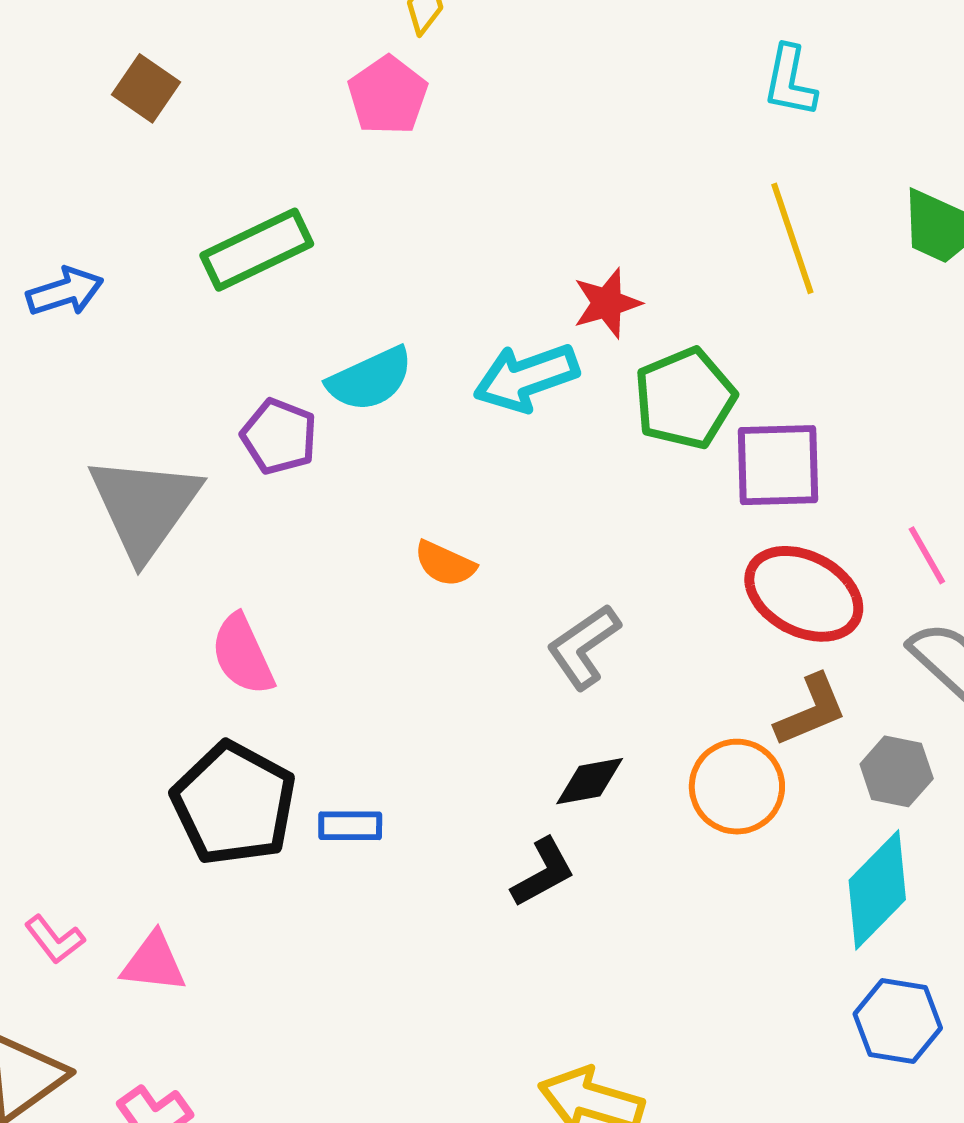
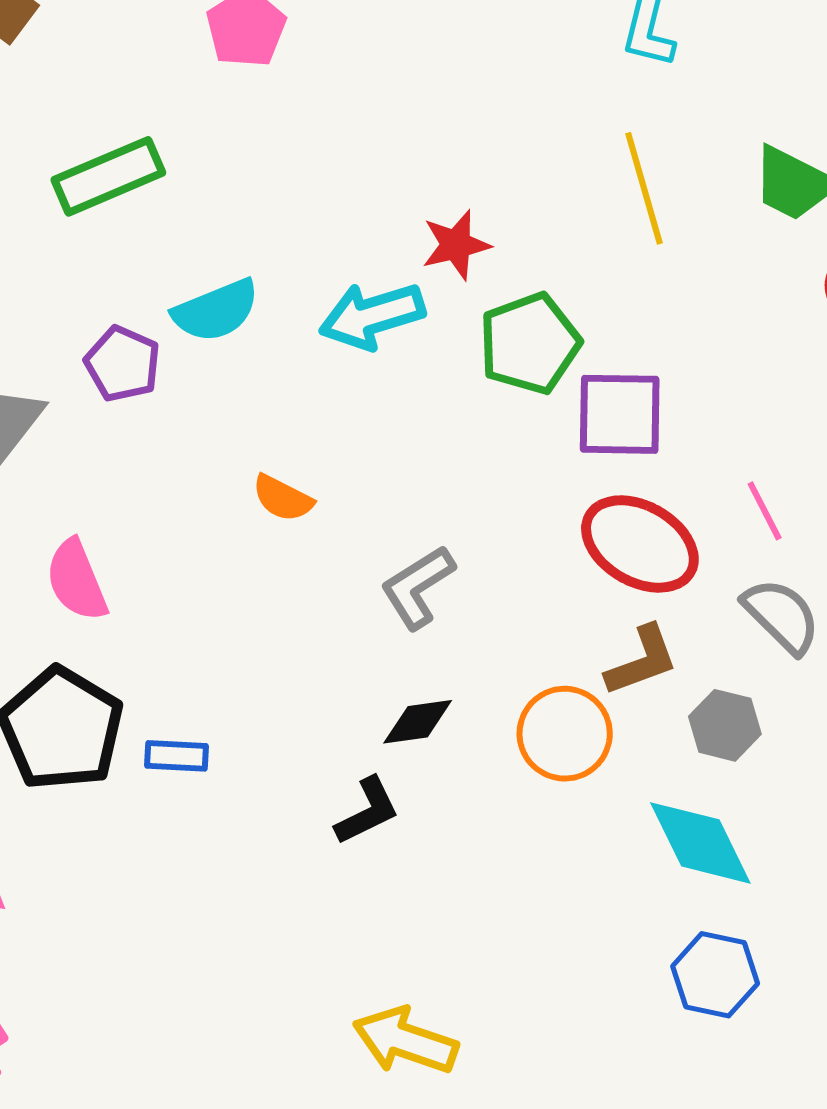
cyan diamond: (877, 890) -> (700, 843), turned -73

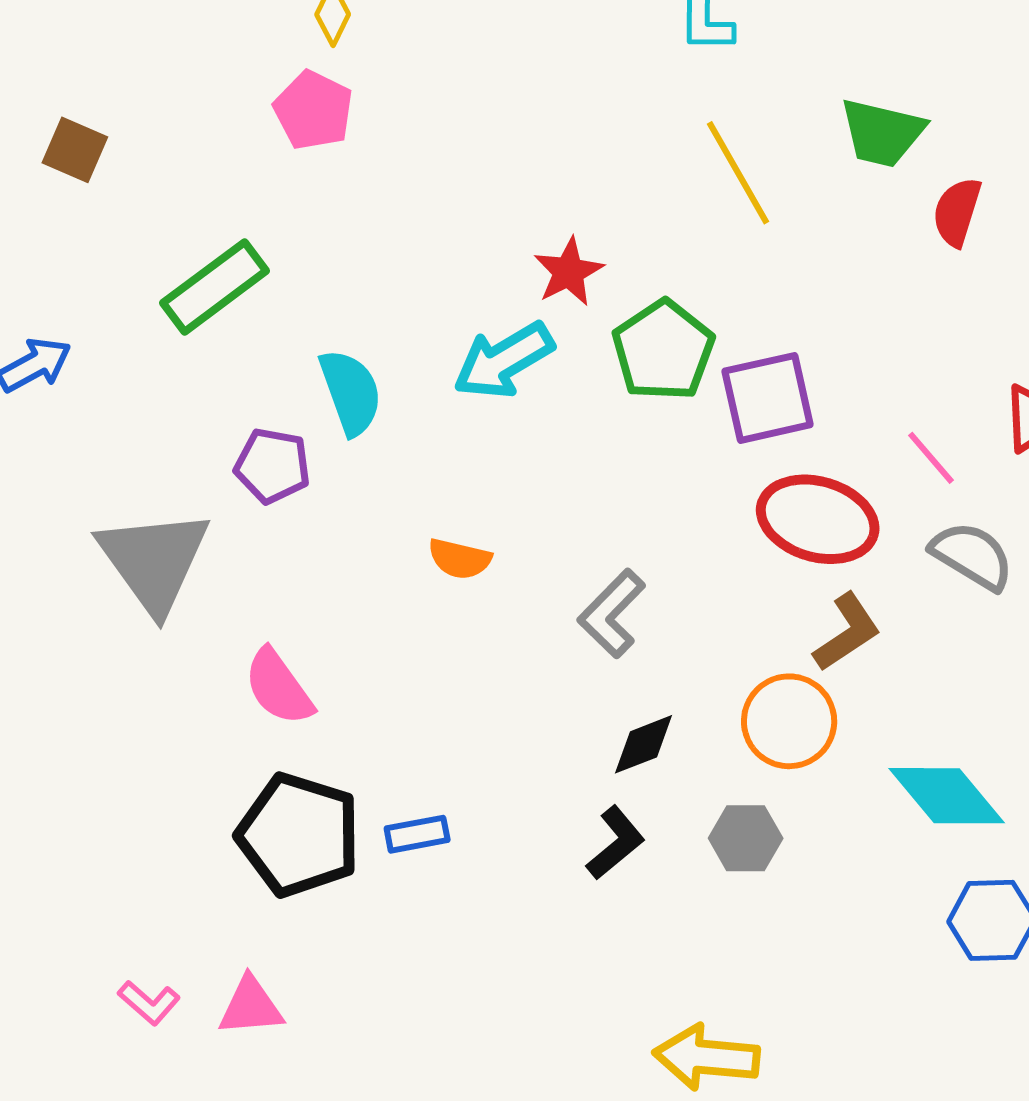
cyan semicircle: (216, 311) -> (351, 392), turned -74
gray hexagon: (725, 725) -> (746, 838), moved

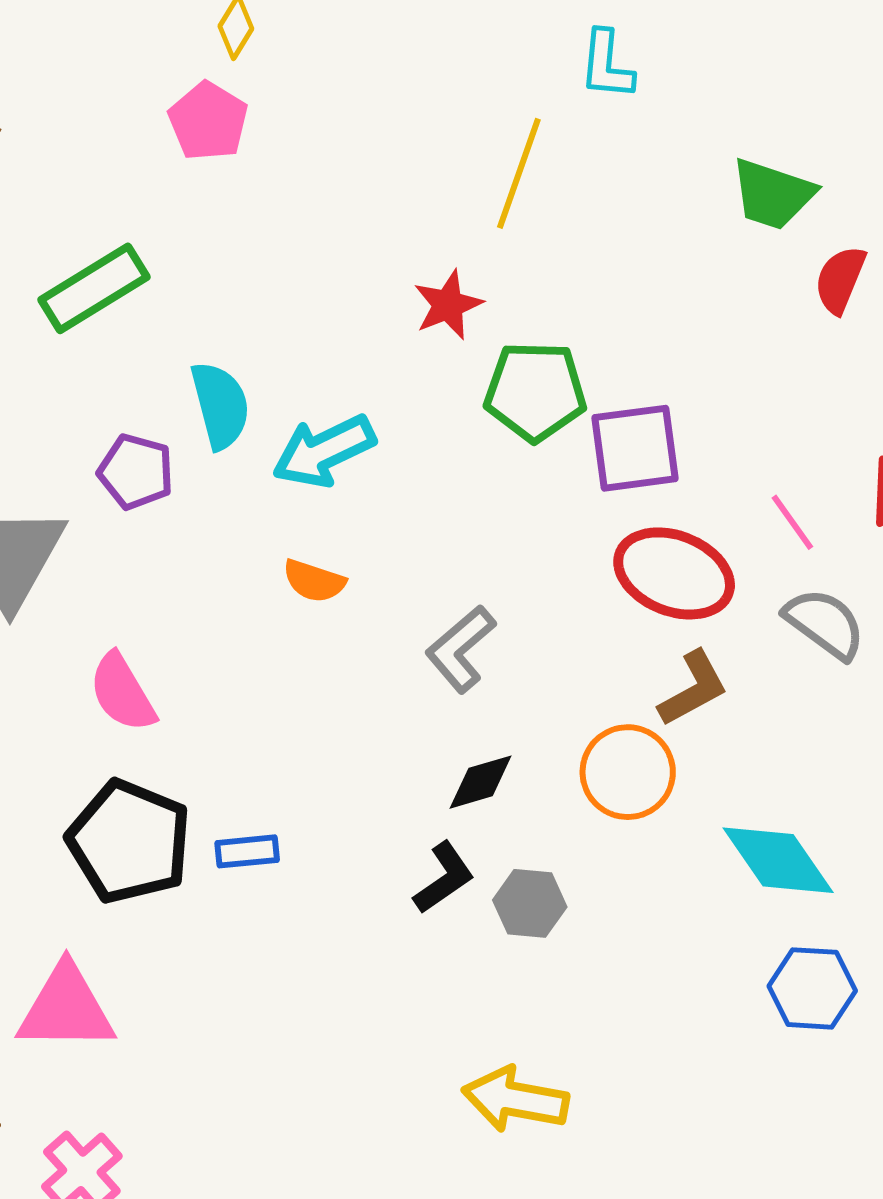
yellow line: (738, 173) -> (519, 173), moved, turned 44
green pentagon: (663, 350) -> (535, 391), turned 30
cyan arrow: (504, 360) -> (324, 451), moved
gray hexagon: (746, 838) -> (530, 903), moved
pink triangle: (251, 1006) -> (66, 1008), size x1.5

